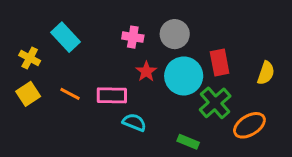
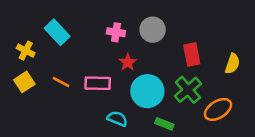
cyan circle: (184, 76) -> (147, 91), moved
cyan semicircle: (134, 122) -> (117, 119), moved

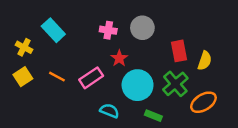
yellow semicircle: (232, 64) -> (205, 61), moved
pink rectangle: (98, 83) -> (91, 78), turned -35

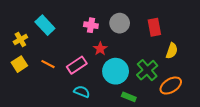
yellow cross: (24, 47) -> (20, 39), turned 32
red rectangle: (179, 51) -> (154, 27), moved
cyan semicircle: (109, 111) -> (82, 92), moved

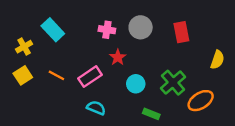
yellow semicircle: (172, 51) -> (217, 60), moved
cyan circle: (116, 71) -> (136, 84), size x0.6

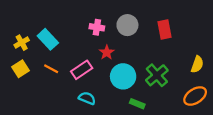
cyan rectangle: (53, 30) -> (48, 39), moved
yellow semicircle: (217, 60) -> (197, 64), moved
cyan circle: (136, 84) -> (123, 76), size x1.5
orange ellipse: (201, 101) -> (195, 96), moved

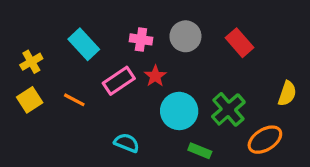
red rectangle: (165, 29) -> (240, 43), turned -30
cyan rectangle: (48, 39) -> (84, 44), moved
pink rectangle: (82, 70) -> (119, 81), moved
orange ellipse: (195, 96) -> (265, 140), moved

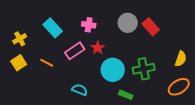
gray circle: (185, 36) -> (128, 23), moved
green cross: (228, 109) -> (144, 69), turned 30
orange ellipse: (265, 140) -> (179, 87), moved

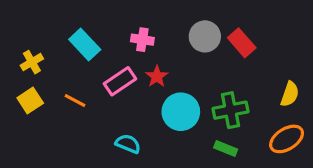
green rectangle: (126, 95) -> (226, 149), moved

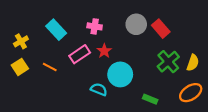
green cross: (230, 110) -> (168, 62), moved, turned -30
cyan semicircle: (128, 144) -> (99, 89), moved

